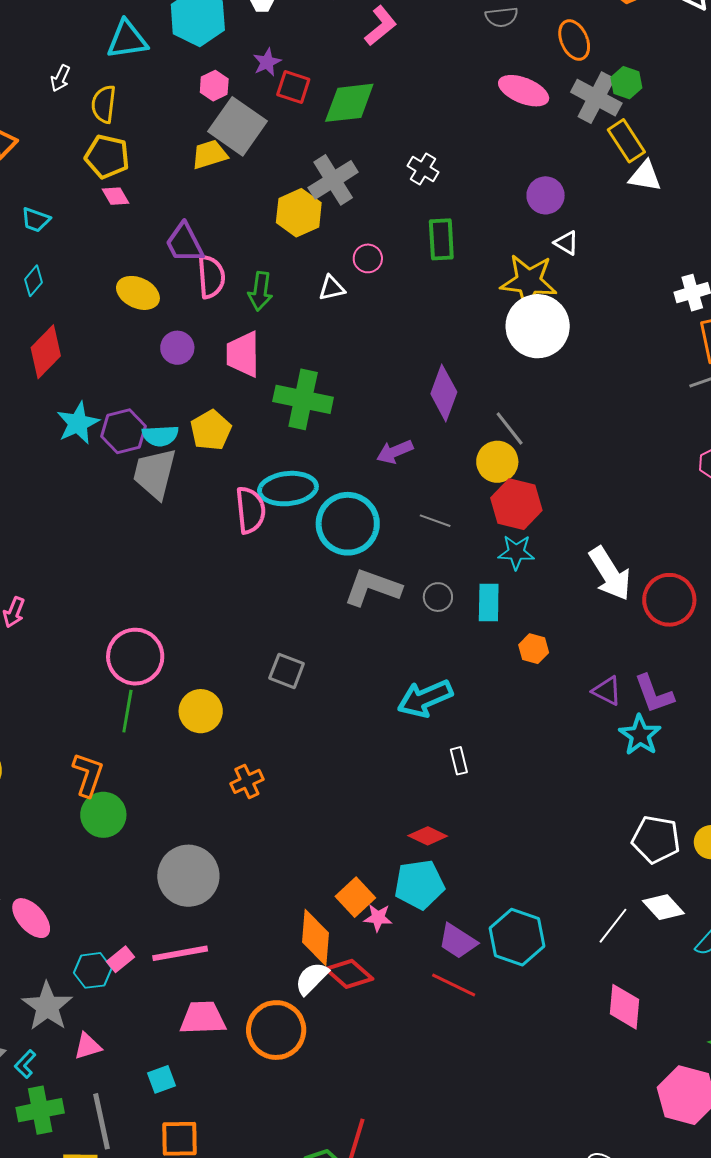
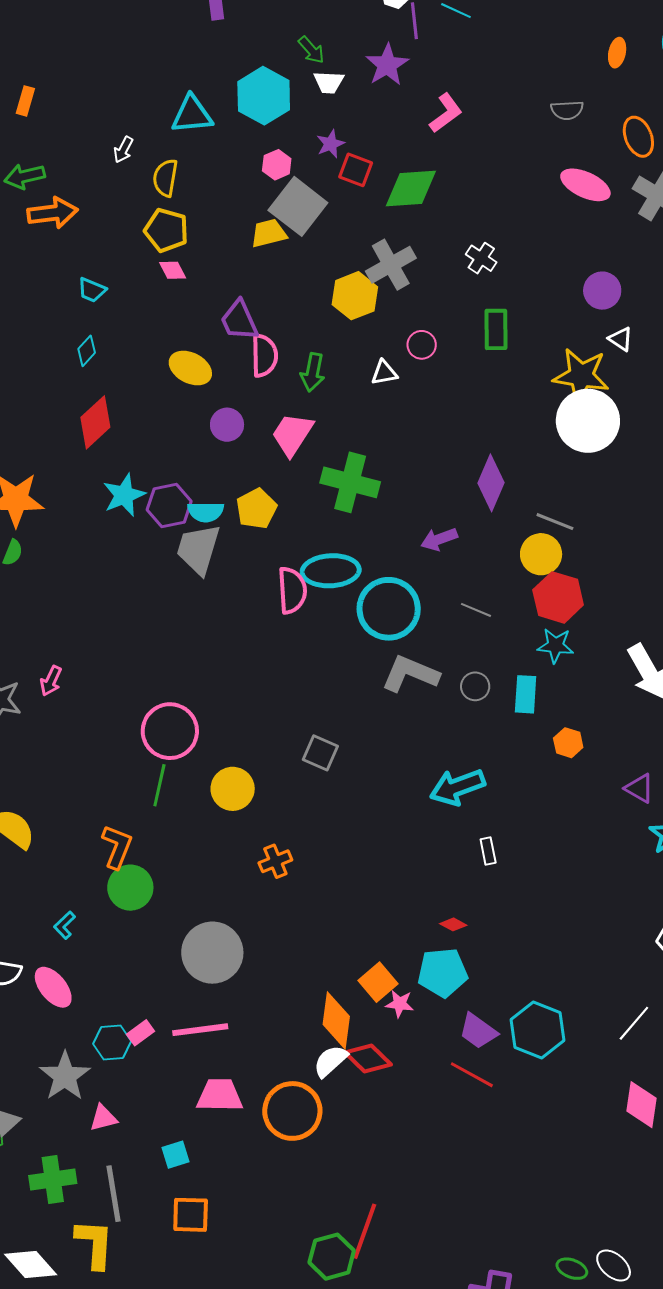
pink trapezoid: (243, 354) -> (292, 434), turned 30
gray line: (510, 429) -> (555, 522), turned -33
red diamond: (428, 836) -> (453, 924), size x0.7
cyan L-shape: (25, 1064) -> (65, 925), moved

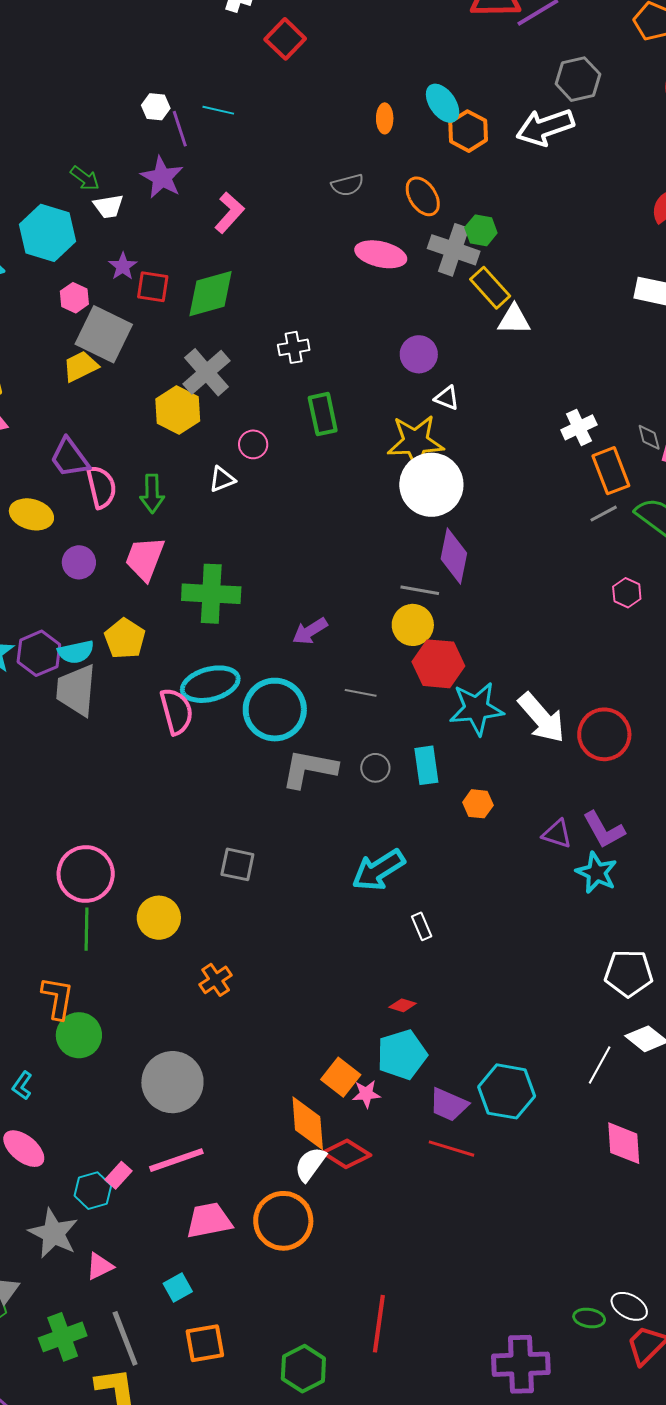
white cross: (481, 258) -> (294, 347), turned -32
purple diamond: (491, 483) -> (454, 556), moved
cyan star: (555, 645) -> (476, 709), moved, size x1.5
green hexagon: (332, 1257) -> (303, 1369), moved

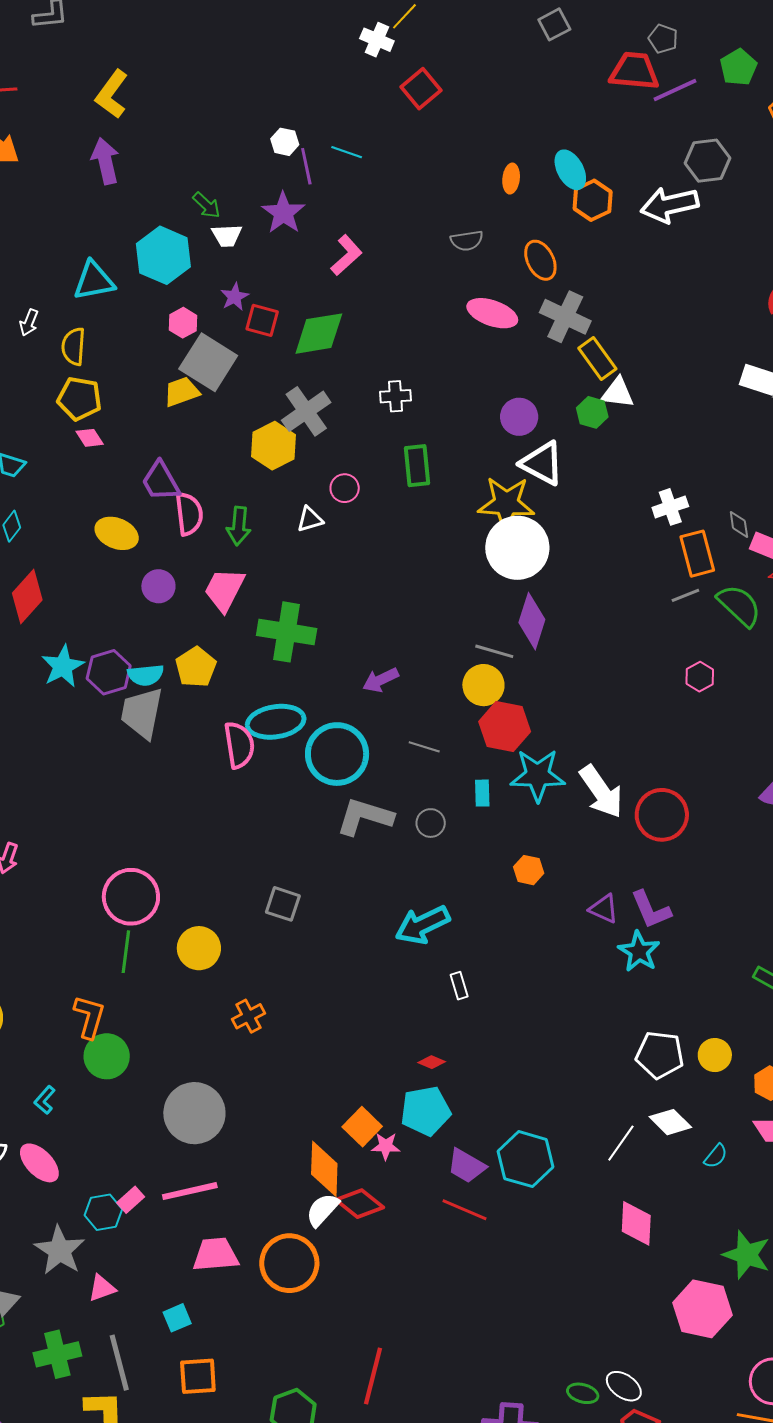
green hexagon: (481, 230) -> (592, 412), moved
white triangle: (447, 398) -> (542, 463), size x1.8
cyan rectangle: (426, 765) -> (482, 793), moved, size x0.7

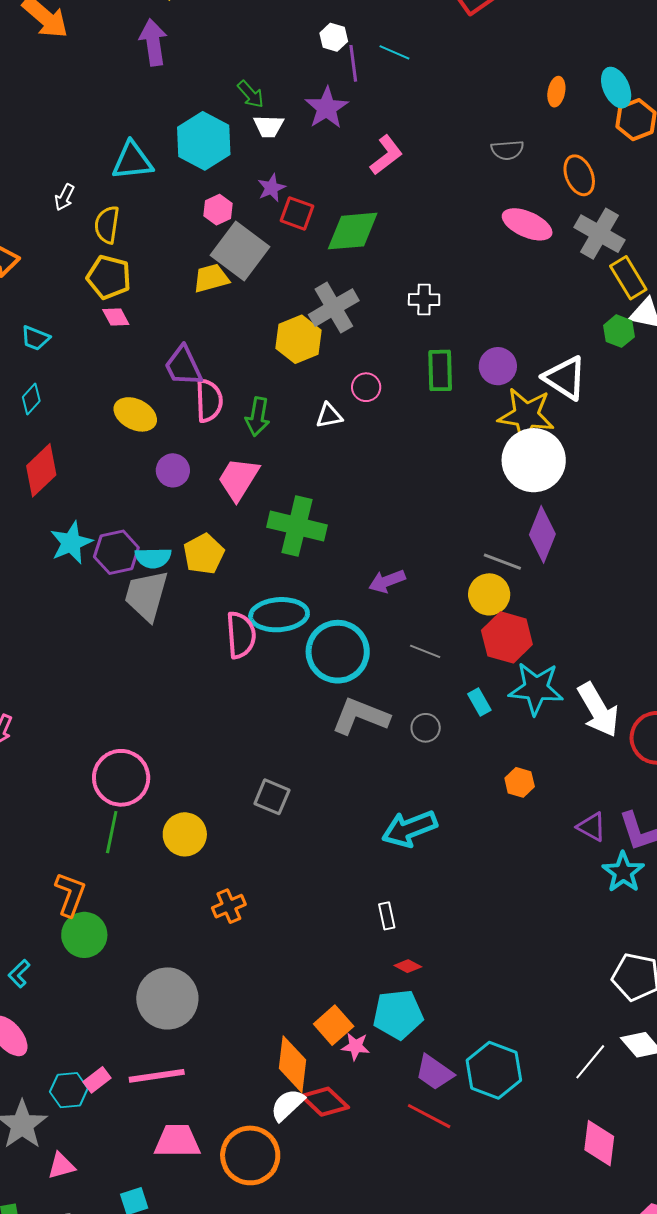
purple circle: (519, 417) -> (498, 366), moved
cyan rectangle: (482, 793) -> (479, 702), turned -32
white rectangle: (459, 986) -> (387, 916), moved

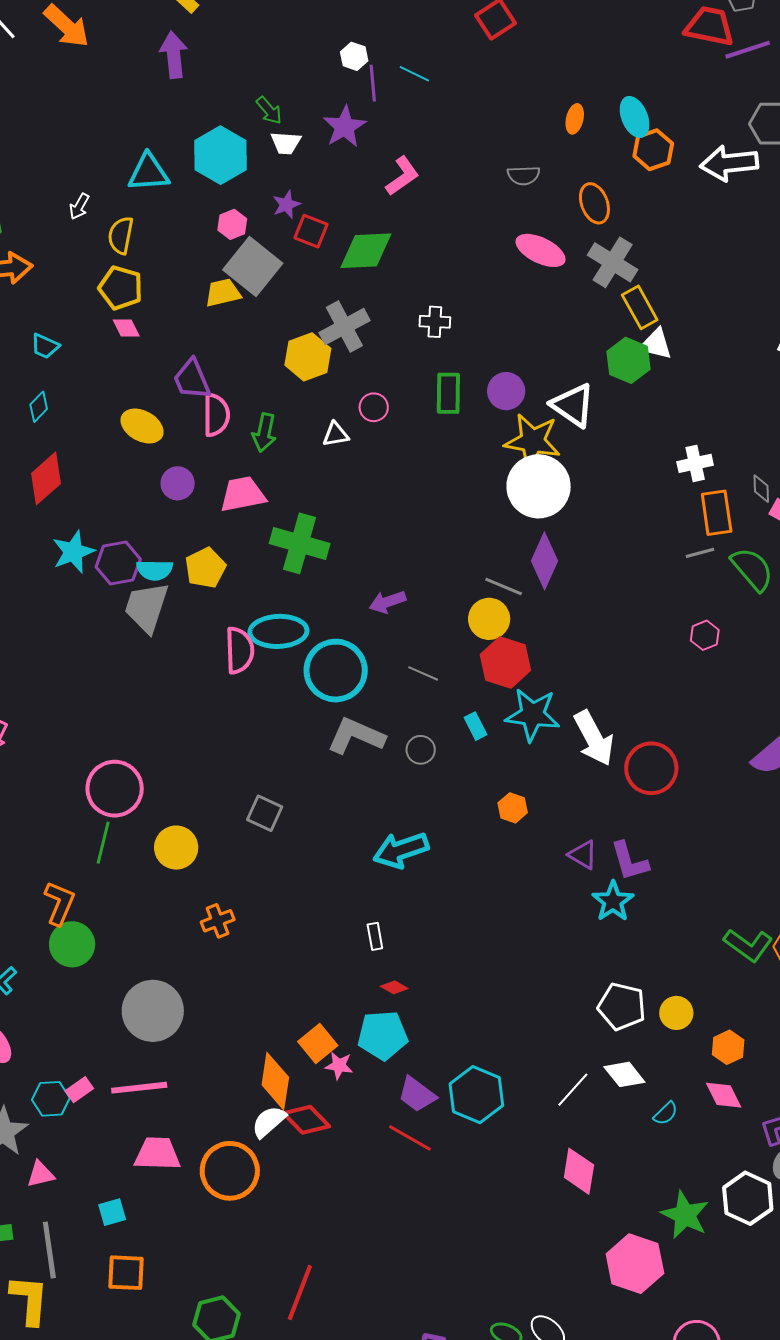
green hexagon: (619, 331) -> (628, 360), size x1.4
pink trapezoid: (238, 479) -> (243, 494), turned 45

